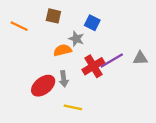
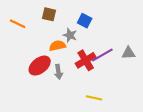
red ellipse: (43, 86) -> (40, 66), moved
yellow line: (73, 107) -> (94, 98), moved

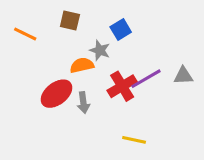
blue square: (85, 21) -> (121, 29), turned 32

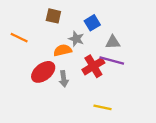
orange line: (25, 34) -> (19, 38), moved
gray triangle: (183, 76) -> (113, 42), moved
purple line: (146, 79) -> (112, 61), turned 45

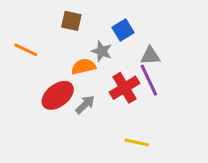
purple line: (112, 61) -> (149, 80), turned 50
gray arrow: (64, 79) -> (85, 104), turned -126

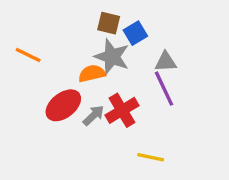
brown square: (71, 21) -> (109, 23), moved
gray star: (102, 51) -> (112, 57), size x1.5
red cross: (125, 88) -> (122, 110), moved

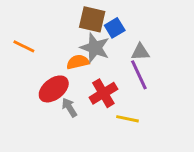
brown square: (109, 23) -> (92, 19), size x1.4
gray arrow: (94, 115) -> (69, 107), moved, turned -78
yellow line: (151, 157) -> (128, 119), moved

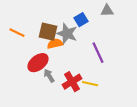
brown square: (92, 19) -> (48, 32), moved
gray triangle: (140, 52) -> (107, 11), moved
red cross: (103, 93) -> (72, 82), moved

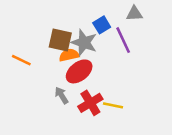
orange line: (17, 33) -> (21, 60), moved
purple line: (98, 53) -> (123, 40), moved
red ellipse: (38, 63) -> (79, 71), moved

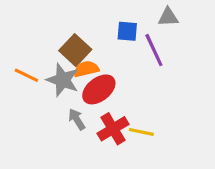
blue square: (102, 25) -> (127, 31), turned 36
brown square: (60, 40) -> (75, 50), turned 30
gray star: (84, 43) -> (63, 80), moved

